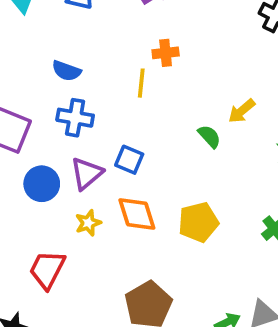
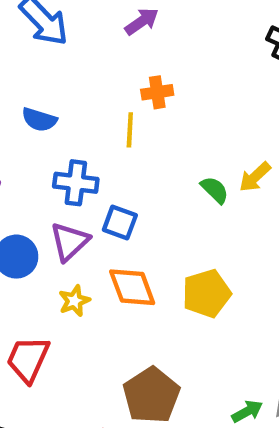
yellow arrow: (242, 111) -> (255, 177), moved
blue cross: (75, 118) -> (76, 183), moved

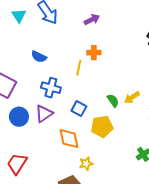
blue square: (120, 223) -> (79, 109), moved
yellow pentagon: (206, 293) -> (102, 127), moved
yellow star: (74, 301) -> (86, 164), moved

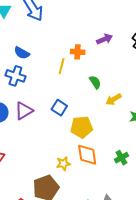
purple arrow: (92, 20) -> (105, 39), moved
blue cross: (51, 88) -> (15, 76), moved
green semicircle: (113, 100) -> (95, 82), moved
orange diamond: (69, 139) -> (87, 155), moved

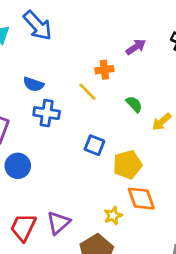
yellow line: (62, 66) -> (87, 92), turned -49
blue cross: (15, 76) -> (47, 113), moved
purple triangle: (24, 111) -> (58, 223), moved

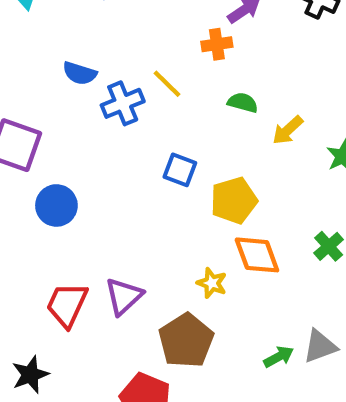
orange cross: (104, 70) -> (217, 44), moved
green semicircle: (134, 104) -> (243, 103), turned -30
blue cross: (47, 113) -> (123, 103), moved, turned -30
yellow star: (113, 216) -> (212, 283), turned -30

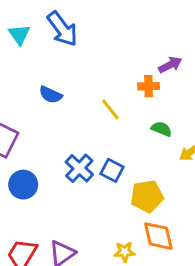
blue cross: (123, 103) -> (79, 168), moved, turned -32
yellow star: (212, 283) -> (125, 252), turned -30

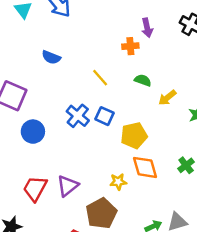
purple arrow: (170, 65) -> (147, 28), turned 108
yellow line: (110, 109) -> (100, 78), moved

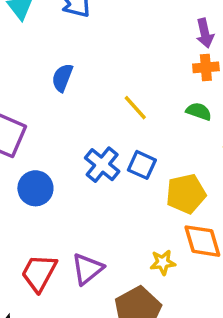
orange cross: (130, 46) -> (206, 67), moved
blue semicircle: (51, 57) -> (62, 78), turned 90

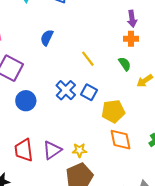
green semicircle: (199, 111) -> (125, 64), turned 32
yellow star: (163, 262) -> (79, 150), moved
red trapezoid: (39, 273) -> (24, 150), turned -40

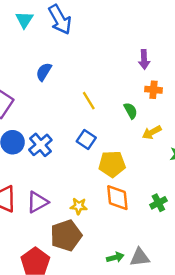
orange cross: (131, 39) -> (153, 90), moved
blue cross: (66, 90) -> (40, 145), moved
yellow star: (79, 150) -> (79, 206), moved

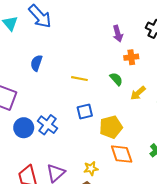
yellow line: (89, 101) -> (79, 79), turned -35
blue square: (86, 140) -> (85, 112), turned -35

